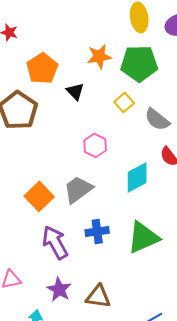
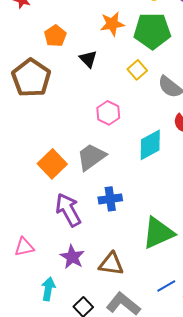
orange pentagon: (42, 68) -> (55, 36), size x0.7
green triangle: (143, 237) -> (158, 233), moved

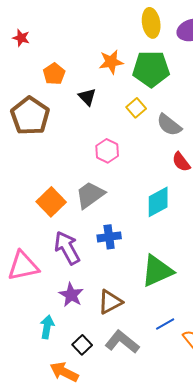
cyan diamond: (150, 145) -> (158, 202), moved
pink triangle: (24, 247) -> (23, 266), moved, size x1.6
brown triangle: (111, 264) -> (110, 302), turned -36

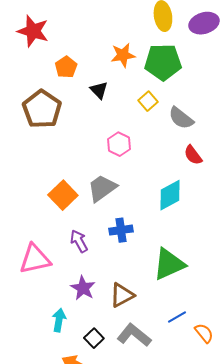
red star: (21, 38) -> (33, 31), size x1.8
purple arrow: (67, 248) -> (79, 241), size x0.7

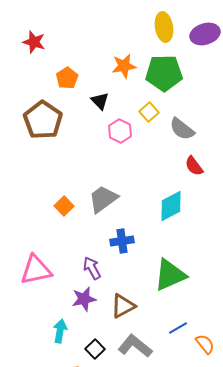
red star: (33, 31) -> (34, 42), size x0.7
pink hexagon: (119, 144) -> (120, 131), moved
orange square: (63, 195) -> (64, 206), size x0.7
purple arrow: (79, 241) -> (92, 268), moved
purple star: (83, 288) -> (84, 299), turned 30

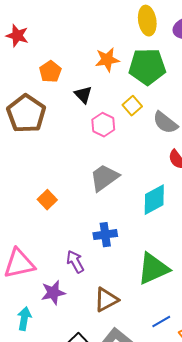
gray trapezoid: (103, 199) -> (104, 178), moved
purple star: (84, 299) -> (53, 293), moved
cyan arrow: (60, 331) -> (24, 319), moved

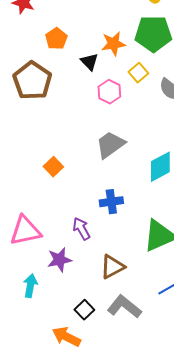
orange star: (107, 60) -> (113, 44), moved

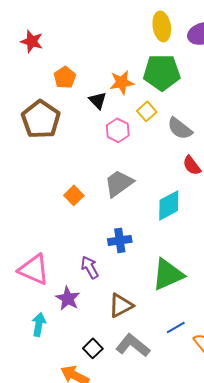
orange square: (53, 167) -> (74, 195), moved
pink triangle: (25, 231) -> (34, 269), turned 36
purple star: (59, 260) -> (68, 298), turned -30

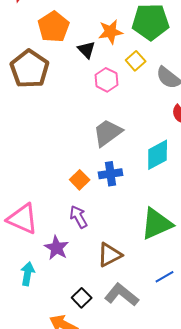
orange pentagon: (65, 77) -> (54, 27), size x1.4
orange square: (74, 195) -> (80, 180), moved
blue cross: (120, 240) -> (111, 174), moved

